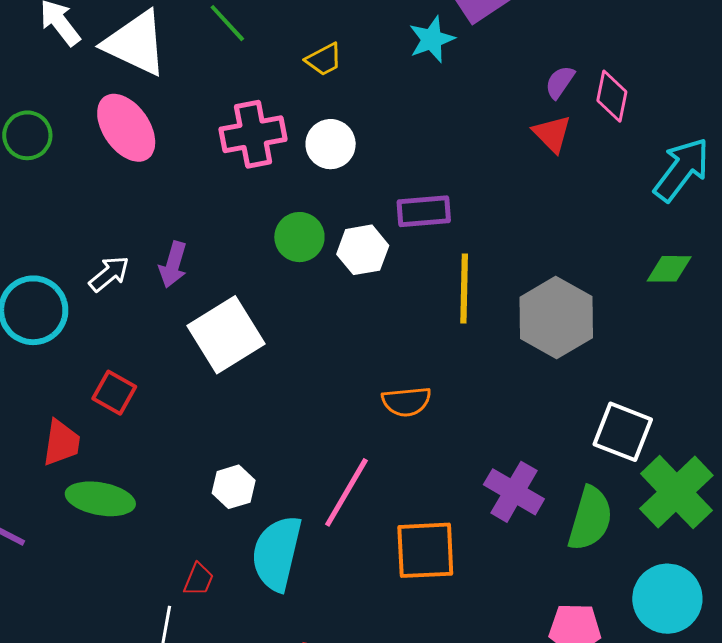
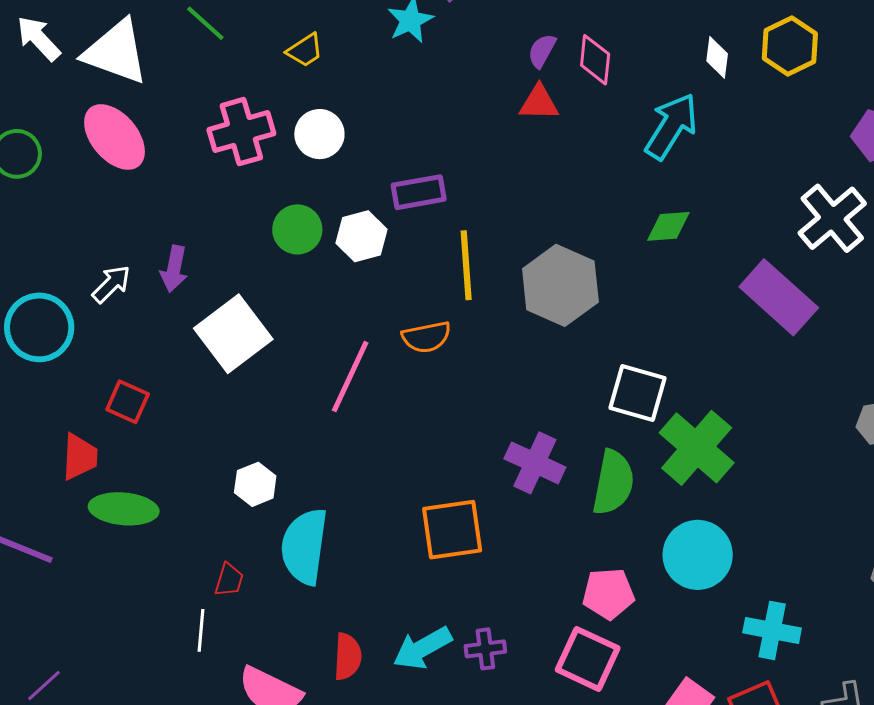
red triangle: (552, 134) -> (539, 103), turned -39
orange semicircle: (406, 402) -> (426, 337), moved
pink line: (346, 492) -> (350, 376), moved

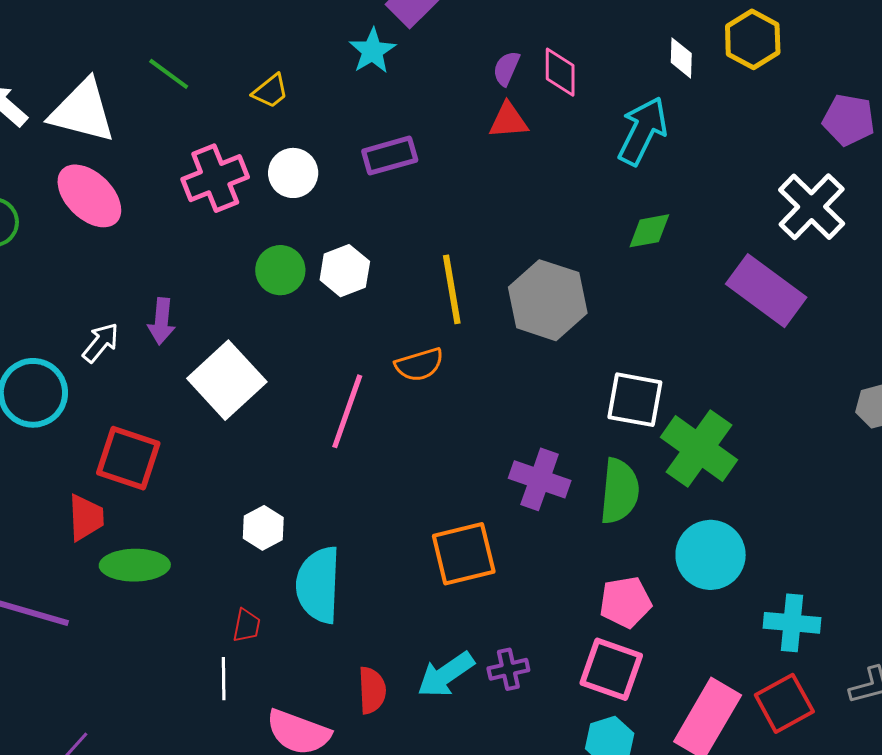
purple rectangle: (419, 192) -> (390, 156), moved
red square: (128, 402) -> (128, 458), size x1.5

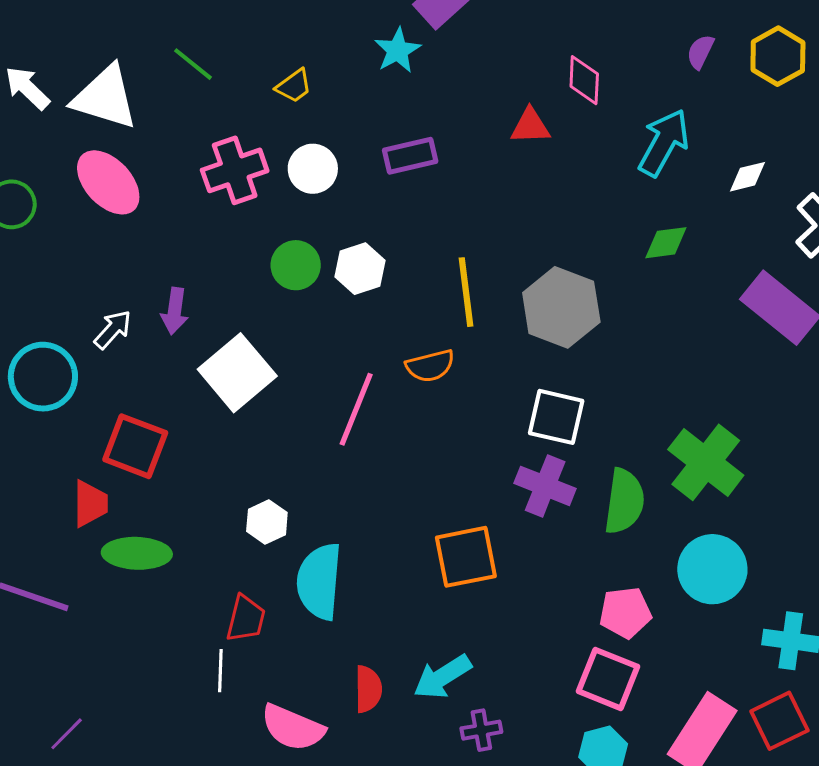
white diamond: (681, 58) -> (747, 177), moved, turned 72
purple semicircle: (506, 68) -> (700, 52), moved
white square: (635, 400) -> (556, 417), moved
red trapezoid: (247, 626) -> (246, 619), size x1.4
purple cross: (508, 669) -> (481, 730), moved

